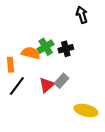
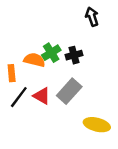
gray rectangle: (62, 81) -> (69, 91), size x1.5
red triangle: (47, 85) -> (42, 96), moved, turned -49

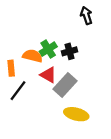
red triangle: (42, 96) -> (48, 75), moved
yellow ellipse: (97, 125) -> (76, 114), moved

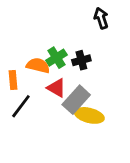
yellow ellipse: (76, 114) -> (89, 115), moved

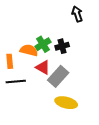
black line: (21, 106) -> (16, 81), turned 48
yellow ellipse: (89, 115) -> (66, 103), moved

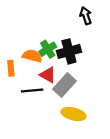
black cross: (62, 46) -> (69, 51), size x1.5
black line: (16, 81) -> (32, 91), moved

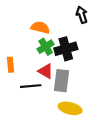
orange semicircle: (32, 56) -> (40, 28), moved
gray rectangle: (65, 85) -> (62, 81), turned -35

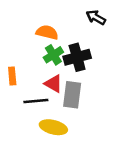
black arrow: (82, 15) -> (96, 17), turned -42
yellow ellipse: (70, 108) -> (53, 127), moved

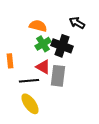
black arrow: (96, 17) -> (77, 23), moved
black cross: (77, 57) -> (62, 46), turned 35
yellow ellipse: (53, 127) -> (30, 104), moved, turned 40

